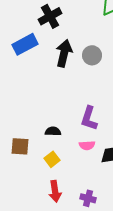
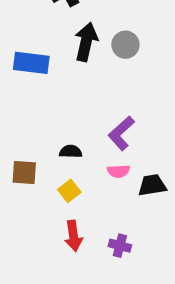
blue rectangle: (25, 44) -> (31, 63), moved, turned 35
purple L-shape: (89, 118) -> (121, 133), turned 30

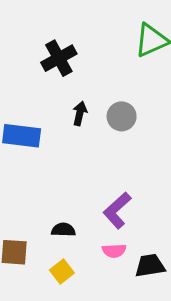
black arrow: (86, 42) -> (80, 113), size x0.6

